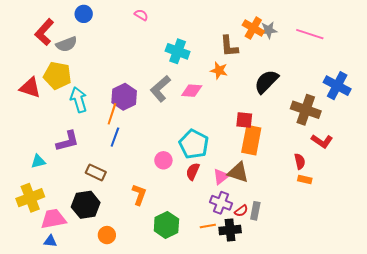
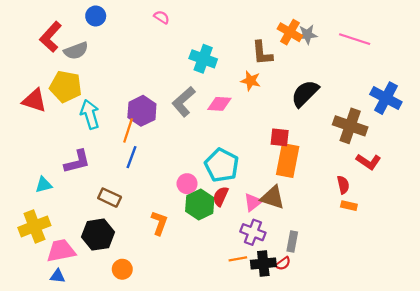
red semicircle: (241, 211) -> (283, 263), moved
green hexagon: (166, 225) -> (200, 204), moved

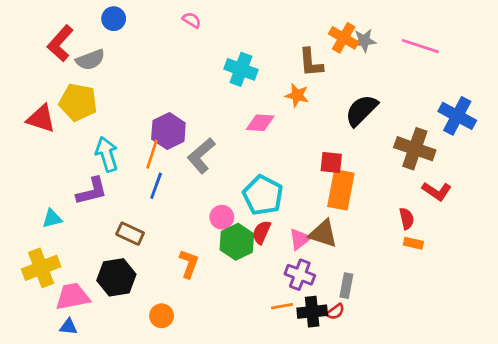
gray L-shape: (184, 102) -> (201, 156), moved
cyan arrow: (90, 114) -> (107, 154), moved
orange circle: (122, 269) -> (162, 316), moved

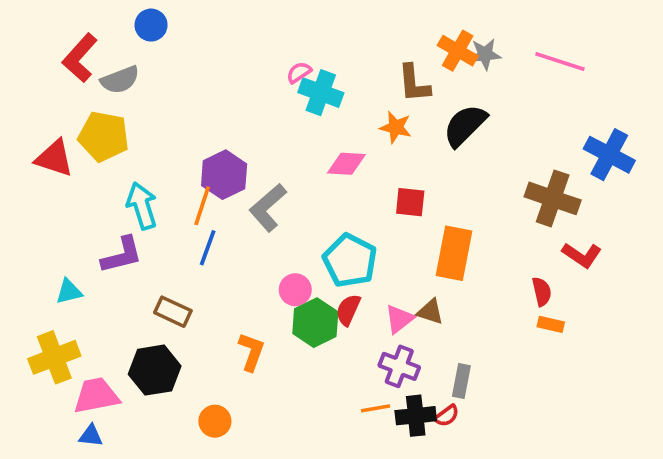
pink semicircle: (192, 20) -> (299, 73), moved, turned -66
black semicircle: (361, 110) -> (465, 125), moved
red square: (331, 162) -> (410, 202), moved
brown triangle: (323, 234) -> (430, 312), size x0.7

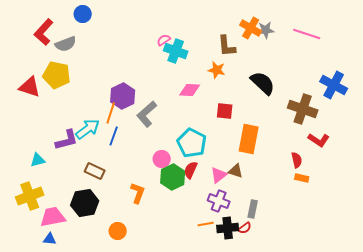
black semicircle: (465, 125) -> (263, 83), moved, turned 88
cyan arrow: (142, 206) -> (88, 129), moved, turned 70

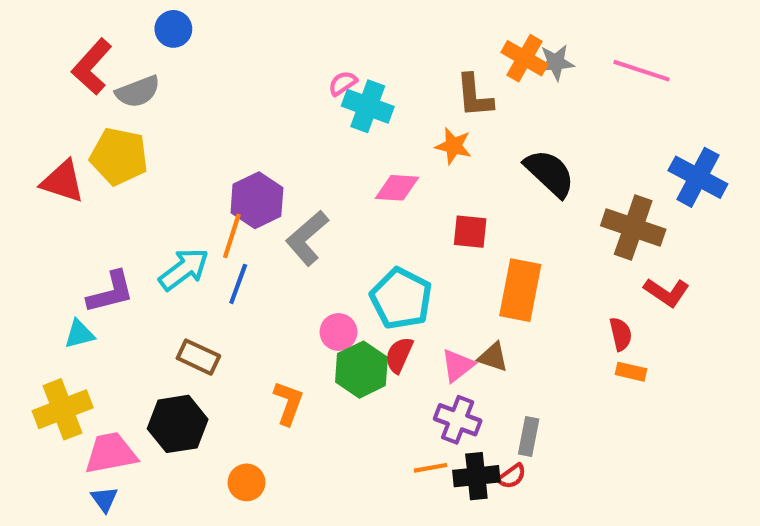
purple L-shape: (67, 140) -> (111, 292), moved
blue triangle: (50, 239) -> (104, 499), turned 48

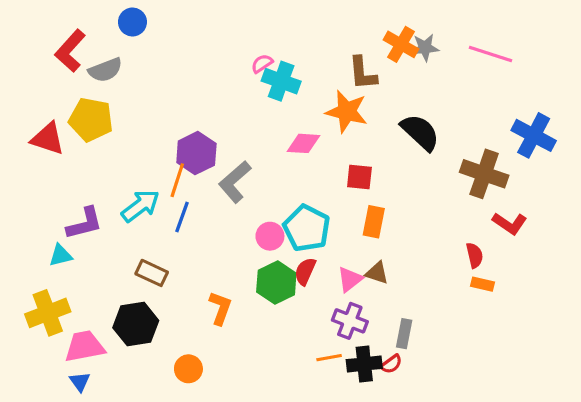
orange star: (453, 146) -> (347, 112), size x1.5
orange rectangle: (520, 290) -> (374, 222), moved, size x0.7
pink circle: (338, 332) -> (270, 236), moved

